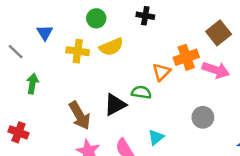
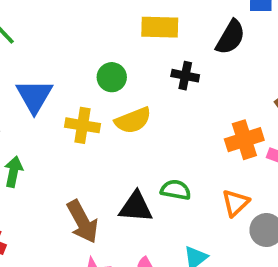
blue triangle: (45, 33) -> (34, 96), size x1.5
orange triangle: (161, 72) -> (235, 203), moved
black triangle: (115, 105) -> (136, 207), turned 30

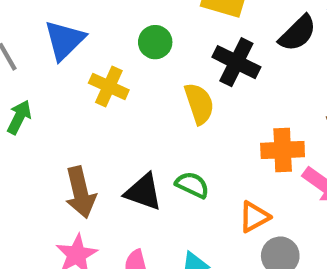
black cross: (185, 76) -> (236, 62), size x1.5
yellow semicircle: (133, 120) -> (199, 104), moved, turned -102

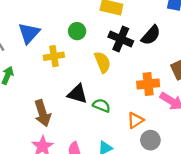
black semicircle: (298, 33) -> (151, 35), moved
yellow cross: (109, 86) -> (54, 56), turned -30
black triangle: (143, 192) -> (78, 94), moved

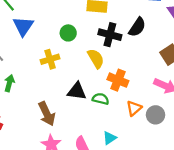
blue triangle: (29, 33) -> (23, 26), moved
orange cross: (148, 84) -> (118, 80), moved, turned 36
gray circle: (150, 140) -> (156, 115), moved

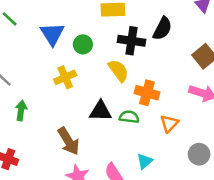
blue triangle: (23, 26) -> (52, 34), moved
gray circle: (156, 115) -> (199, 154), moved

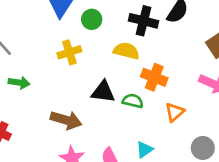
yellow semicircle: (118, 71) -> (126, 51), turned -45
green arrow: (21, 110) -> (19, 83), turned 84
brown arrow: (69, 141) -> (66, 120), turned -48

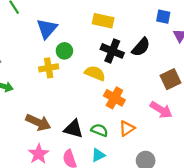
green circle: (92, 19) -> (64, 51), moved
black triangle: (103, 92) -> (73, 129), moved
green semicircle: (133, 101) -> (99, 130), moved

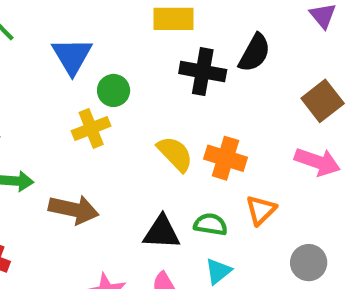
yellow semicircle: (95, 73) -> (175, 154), moved, turned 36
brown arrow: (38, 122) -> (74, 210), moved

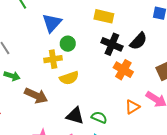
yellow semicircle: (175, 154) -> (69, 78), moved, turned 102
orange cross: (226, 158) -> (123, 70), moved
orange triangle: (261, 210) -> (132, 107), moved

